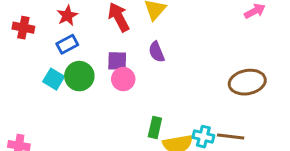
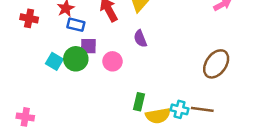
blue rectangle: (67, 44) -> (76, 25), moved, turned 42
purple square: (117, 61) -> (88, 46), moved
brown ellipse: (247, 82) -> (216, 64), turned -44

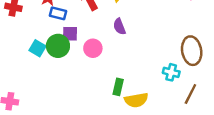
brown ellipse: (216, 64) -> (192, 51), turned -44
cyan cross: (179, 109) -> (171, 72), moved
brown line: (202, 109) -> (190, 94), moved, turned -70

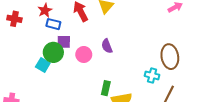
purple semicircle: (119, 27) -> (107, 46), moved
cyan square: (37, 48) -> (43, 65), moved

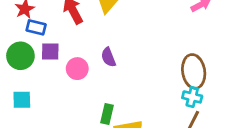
green circle: (53, 52) -> (20, 56), moved
cyan square: (43, 65) -> (22, 100), moved, turned -32
cyan cross: (152, 75) -> (192, 97), moved

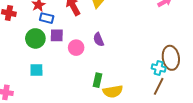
brown ellipse: (194, 71) -> (171, 58), moved

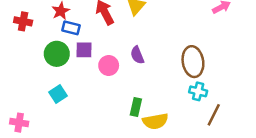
brown ellipse: (171, 58) -> (193, 62), moved
cyan cross: (159, 68) -> (198, 91), moved
cyan square: (36, 70) -> (58, 94), turned -32

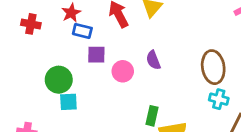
green circle: (57, 54) -> (59, 80), moved
cyan square: (58, 94) -> (68, 102), turned 30

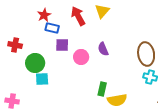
red cross: (31, 24) -> (15, 45), moved

